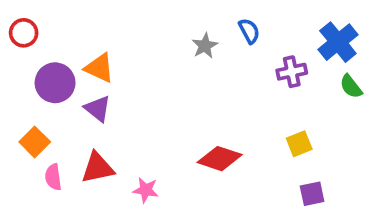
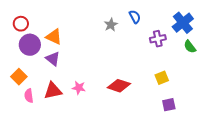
red circle: (24, 33) -> (21, 24), moved
pink star: (146, 190) -> (79, 88), moved

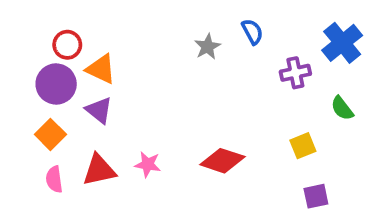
red circle: (21, 24) -> (67, 45), moved
green semicircle: (190, 47) -> (342, 108), moved
orange square: (19, 77) -> (50, 134), moved

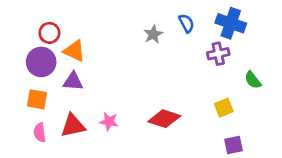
blue cross: (342, 43) -> (231, 23), moved, turned -32
purple triangle: (99, 110) -> (73, 81), turned -35
orange square: (50, 134) -> (37, 99), turned -35

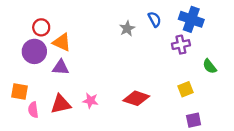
orange square: (37, 99) -> (19, 91), moved

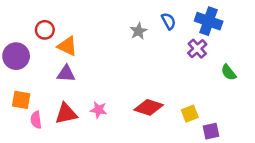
purple cross: (181, 45) -> (197, 49), turned -30
purple circle: (34, 51) -> (16, 56), moved
yellow square: (186, 89) -> (190, 114), moved

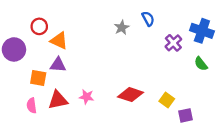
blue cross: (209, 21) -> (202, 31), moved
orange square: (21, 100) -> (38, 78), moved
yellow square: (190, 114) -> (167, 100), turned -32

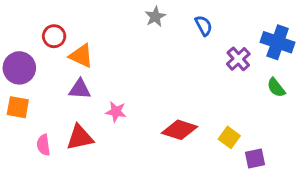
gray star: (122, 27) -> (155, 17), moved
orange square: (38, 78) -> (18, 107), moved
pink star: (87, 97) -> (116, 112), moved

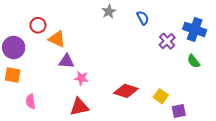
purple triangle: (80, 89) -> (67, 61), moved
red triangle: (80, 137) -> (79, 107), moved

